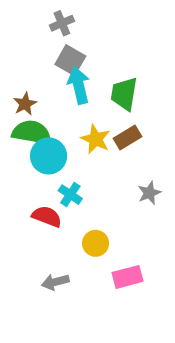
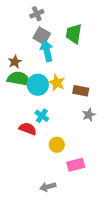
green trapezoid: (124, 94) -> (74, 34), moved
brown rectangle: (127, 137) -> (81, 91), moved, turned 42
cyan circle: (49, 156) -> (38, 85), moved
gray arrow: (55, 282) -> (48, 187), moved

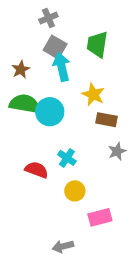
brown star: (15, 62) -> (21, 69), moved
yellow star: (57, 83) -> (93, 95), moved
cyan cross: (42, 116) -> (67, 158), moved

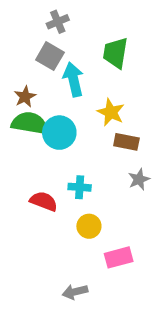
gray square: (55, 47) -> (50, 56), moved
brown star: (21, 69) -> (25, 97), moved
cyan cross: (67, 158) -> (80, 187), turned -30

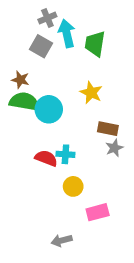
cyan arrow: (73, 79) -> (67, 33), moved
brown star: (25, 97) -> (20, 80), turned -30
brown rectangle: (126, 142) -> (108, 129), moved
red semicircle: (44, 201) -> (46, 158), moved

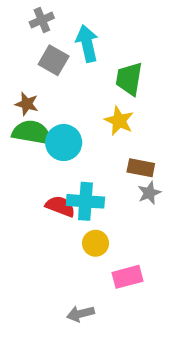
gray cross: (47, 18) -> (42, 20), moved
green trapezoid: (95, 44) -> (129, 79), moved
cyan cross: (65, 154) -> (85, 201), size x1.5

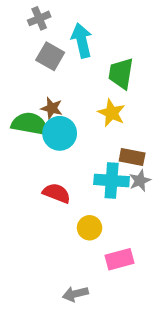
brown star: (27, 104) -> (52, 108), moved
cyan cross: (85, 201) -> (112, 181), moved

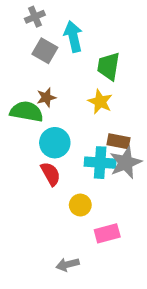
brown star: (52, 108) -> (46, 97), turned -30
cyan circle: (60, 133) -> (55, 143), moved
gray star: (140, 181) -> (126, 163), size x1.6
red semicircle: (56, 193) -> (51, 174), turned 40

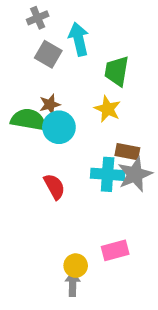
cyan circle: (55, 143) -> (59, 127), moved
yellow circle: (80, 205) -> (76, 266), moved
gray arrow: (68, 264) -> (73, 284), turned 105

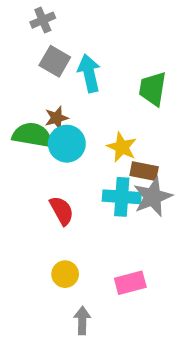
cyan arrow: (79, 39) -> (89, 73), moved
green trapezoid: (117, 71) -> (153, 89), moved
yellow star: (108, 109) -> (122, 147), moved
yellow circle: (76, 266) -> (65, 274), moved

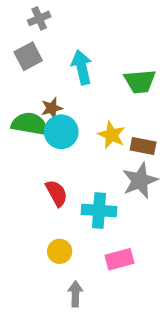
gray square: (55, 61) -> (28, 56), moved, turned 32
green trapezoid: (153, 89) -> (140, 81), turned -104
brown rectangle: (144, 171) -> (143, 146), moved
cyan cross: (122, 197) -> (99, 210), moved

